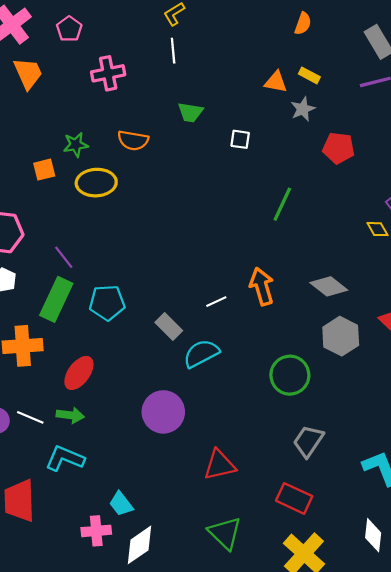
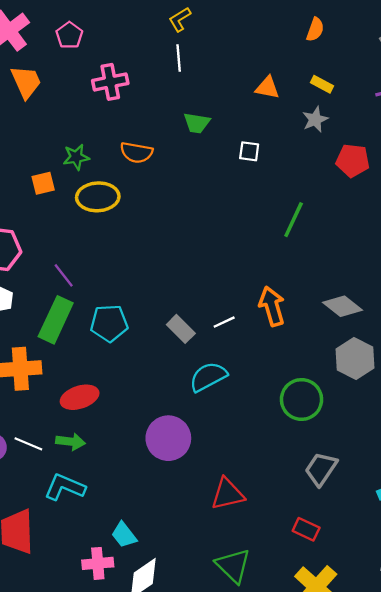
orange triangle: (276, 82) -> (267, 88), moved
gray rectangle: (169, 326) -> (181, 329), moved
red ellipse: (79, 373) -> (80, 397), turned 36
red rectangle: (294, 498) -> (306, 529), size x0.7

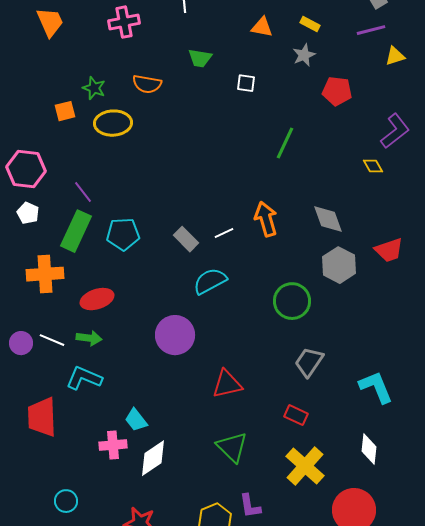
green star: (76, 157) -> (94, 88), turned 30
gray diamond: (342, 306) -> (328, 219), turned 32

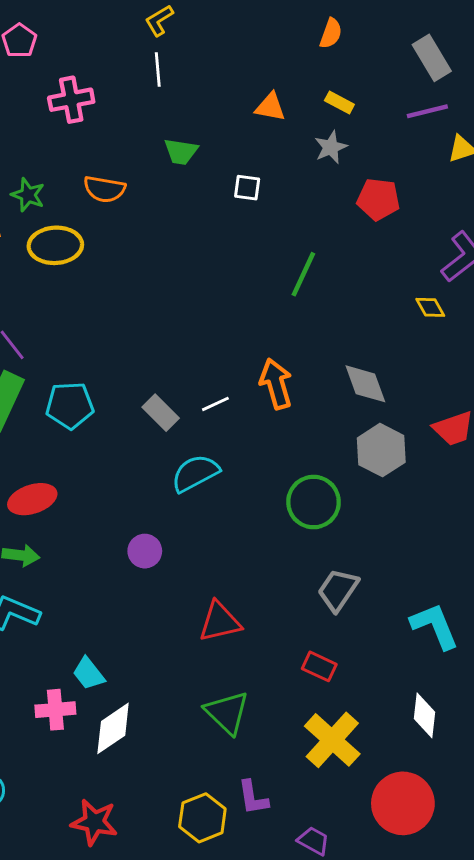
purple circle: (175, 335) -> (145, 551), size x0.6

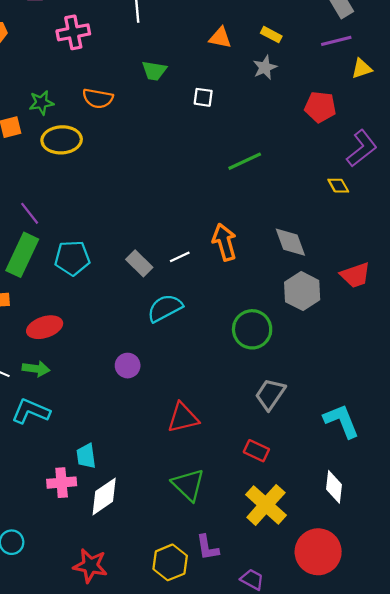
green star: (28, 195) -> (41, 103), turned -30
red pentagon: (378, 199) -> (320, 107), moved
green line: (303, 274) -> (245, 161), turned 40
cyan trapezoid: (89, 674) -> (86, 456), turned 30

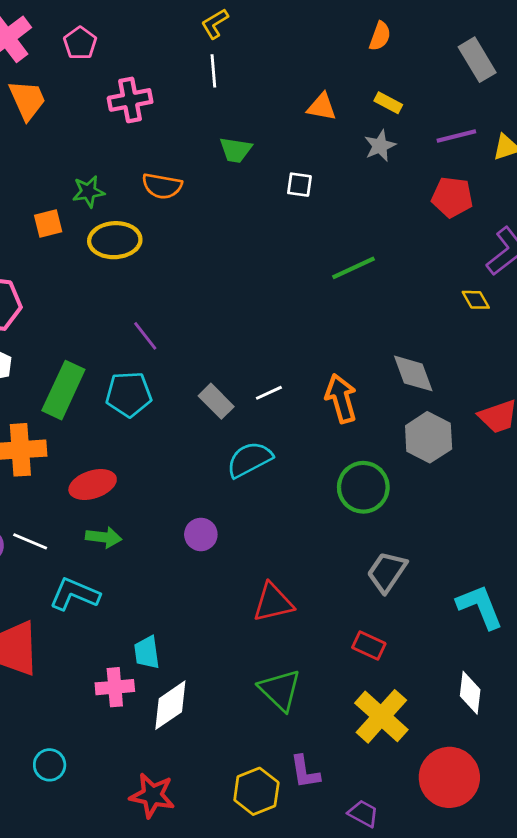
purple line: (336, 41) -> (456, 136), moved
purple line: (30, 213) -> (145, 336), moved
orange arrow: (224, 242) -> (341, 398), moved
green arrow: (36, 369) -> (104, 537), moved

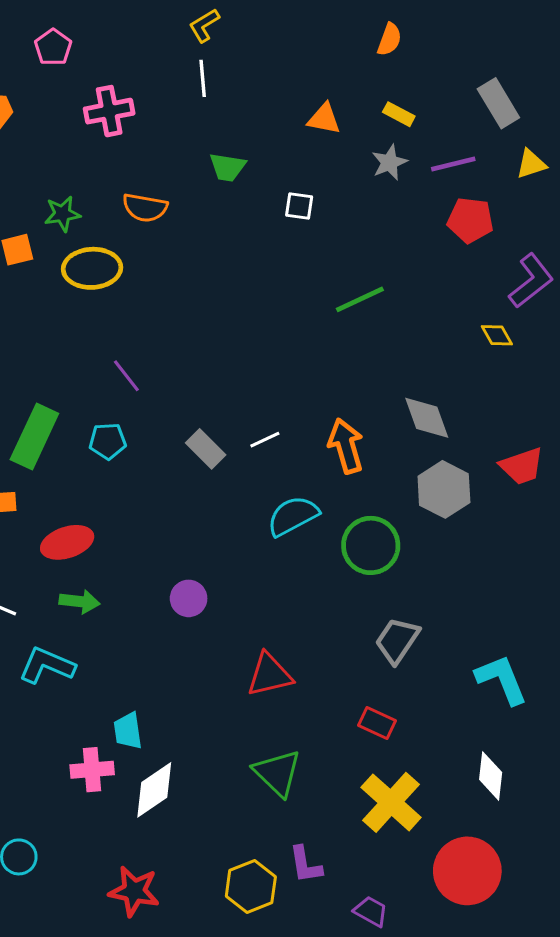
gray rectangle: (477, 60) -> (498, 103), moved
purple line: (456, 136) -> (453, 164), moved
cyan pentagon: (129, 394) -> (108, 441), size x0.7
cyan semicircle: (249, 459) -> (293, 516), moved

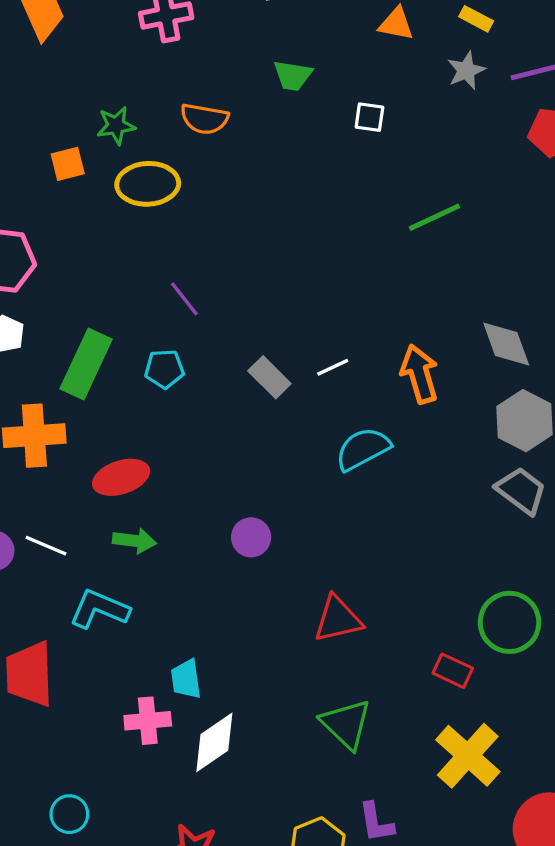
green circle: (371, 545) -> (510, 622), moved
gray trapezoid: (397, 640) -> (521, 491), moved, turned 93

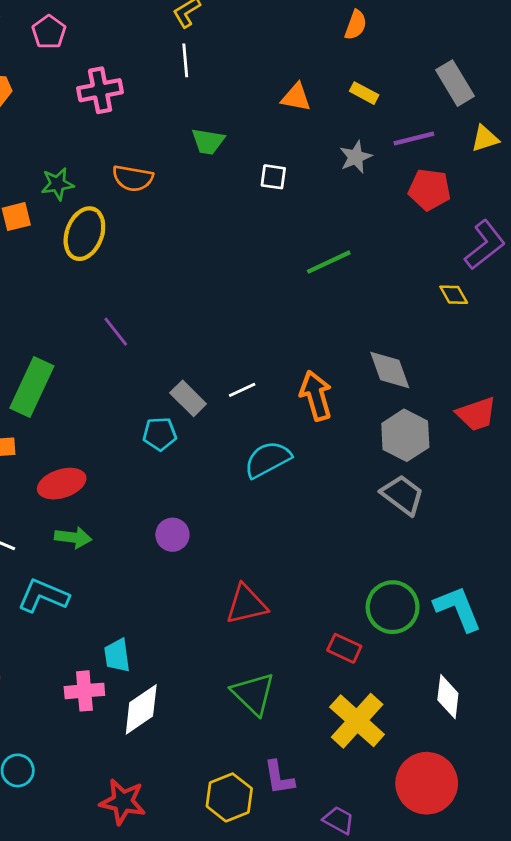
gray star: (466, 70) -> (356, 157), moved
yellow ellipse: (148, 184) -> (84, 234), turned -66
cyan pentagon: (164, 369) -> (160, 434), moved

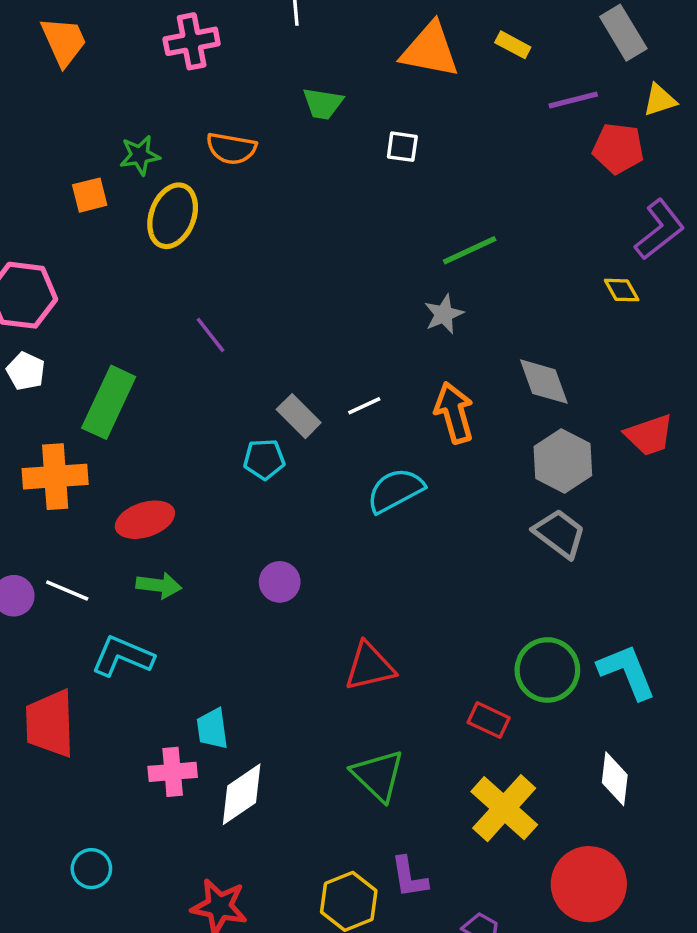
orange triangle: (296, 97) -> (430, 50), size x1.6
gray star: (356, 157) -> (444, 314), moved
red pentagon: (430, 190) -> (618, 148), moved

